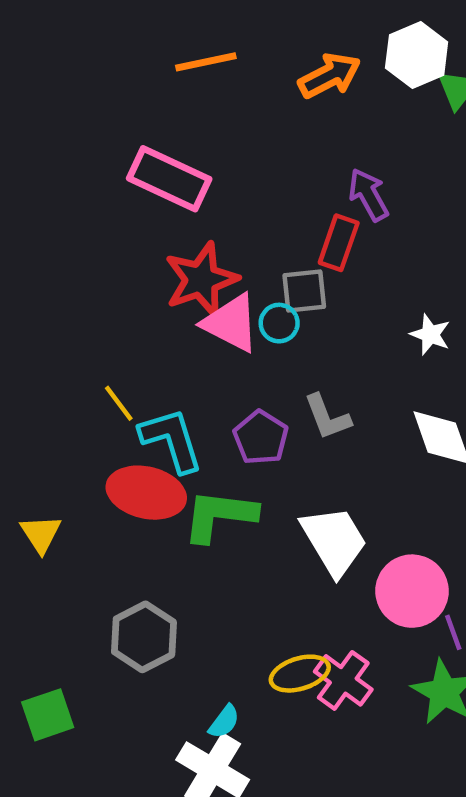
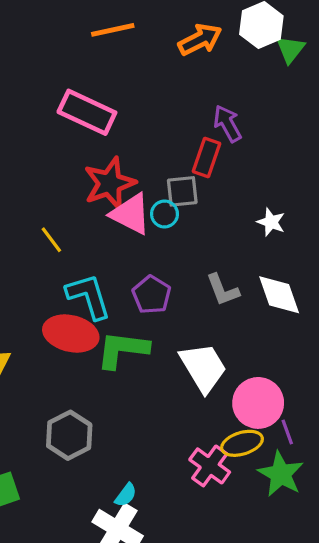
yellow line: (119, 403) -> (51, 240), moved
gray L-shape: (327, 417) -> (223, 290), moved
yellow ellipse: (300, 674) -> (242, 443), moved

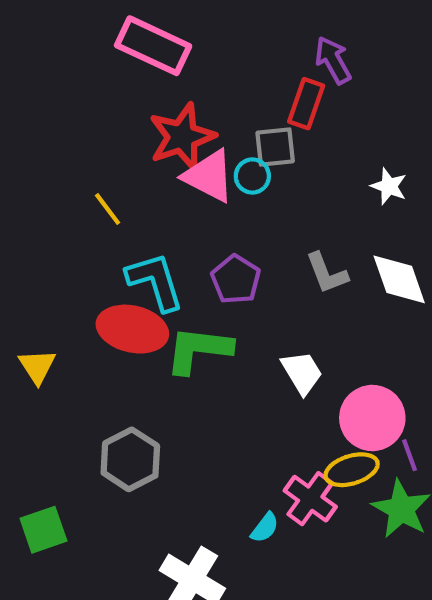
white trapezoid: (203, 367) -> (302, 372), size x0.7
cyan semicircle: (126, 495) -> (265, 528), moved

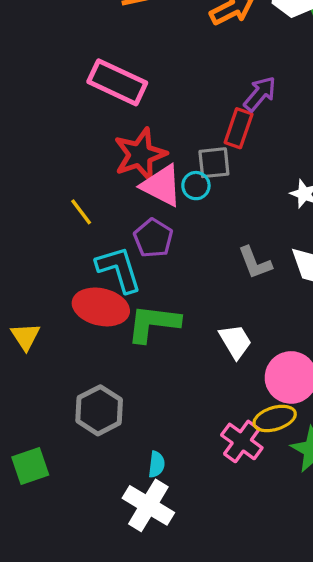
purple arrow: (333, 60) -> (260, 94), turned 69
purple pentagon: (236, 279) -> (153, 238), moved
cyan semicircle: (265, 528) -> (157, 464), moved, turned -30

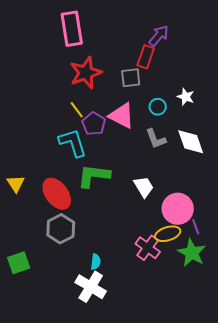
pink rectangle: (117, 82) -> (72, 29), turned 56
pink triangle: (161, 186) -> (122, 116), moved
cyan circle: (196, 186) -> (158, 107), moved
yellow line: (81, 212) -> (77, 110), moved
red ellipse: (101, 307) -> (57, 194), moved, turned 40

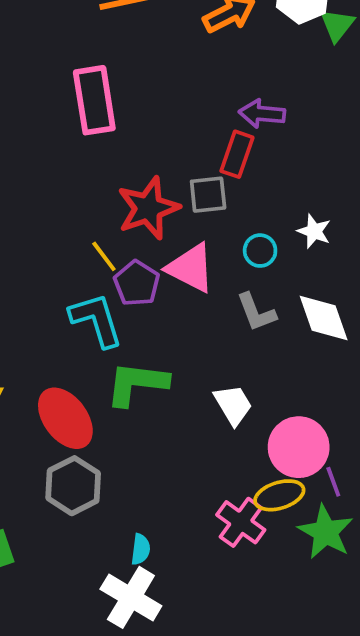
purple arrow: (159, 36) -> (262, 114), turned -125
red star: (86, 73) -> (148, 208), moved

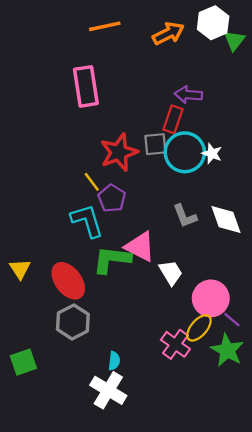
white star: (314, 231) -> (212, 154), moved
cyan circle: (260, 251) -> (185, 152), moved, size x2.0
pink triangle: (191, 268) -> (140, 247), moved
purple line: (333, 482) -> (232, 320), turned -30
yellow ellipse: (279, 495) -> (199, 328), turned -32

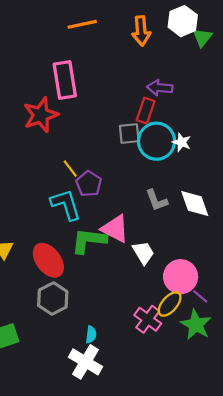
orange arrow: (168, 33) -> (141, 31), turned 112
red star: (119, 152) -> (41, 115), moved

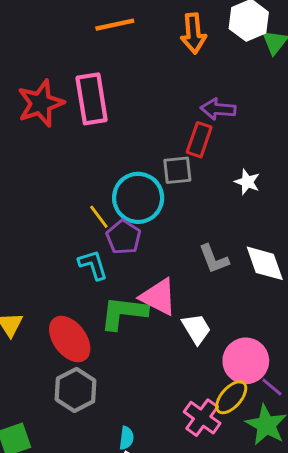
red star: (41, 115) -> (41, 103), moved
cyan circle: (157, 141) -> (138, 198), moved
cyan L-shape: (66, 205) -> (93, 265), size x0.7

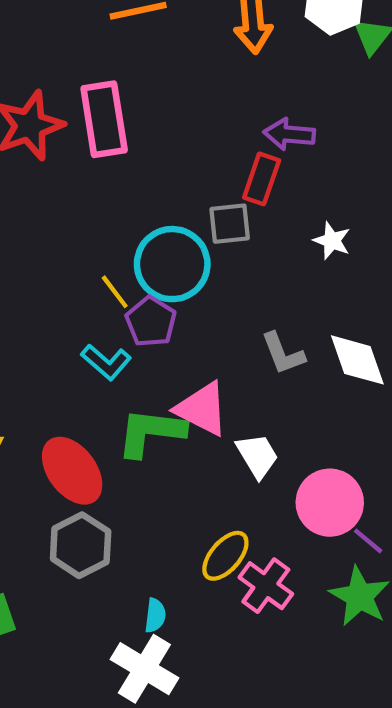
cyan L-shape: (93, 265) -> (106, 362), turned 148
yellow ellipse: (231, 397) -> (225, 556), moved

